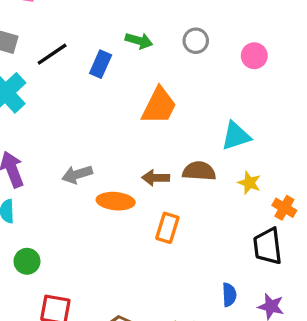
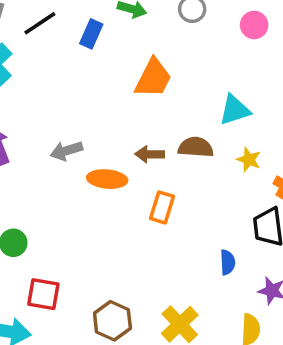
blue semicircle: (229, 295) -> (228, 262), moved

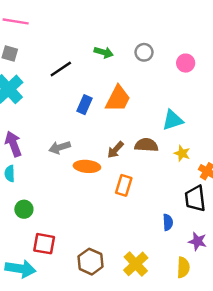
black line: (40, 23) -> (61, 69), moved
blue rectangle: (91, 34) -> (85, 105), moved
brown arrow: (150, 154) -> (115, 150), turned -48

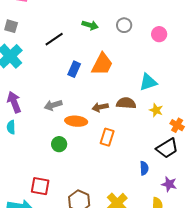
brown arrow: (115, 150) -> (100, 107), turned 35
black trapezoid: (195, 199) -> (167, 148), turned -115
green circle: (24, 209) -> (59, 144), moved

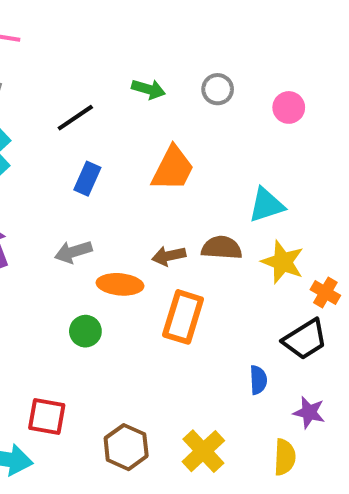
blue rectangle: (74, 69) -> (87, 179), moved
yellow star: (156, 110) -> (283, 262), size x1.5
orange rectangle: (107, 137) -> (183, 317), size x1.4

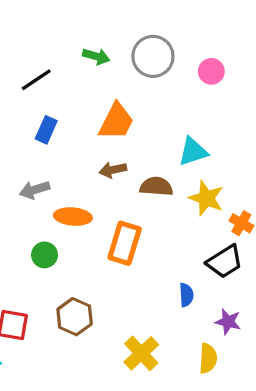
gray circle: (218, 89) -> (153, 56), size x1.6
brown arrow: (169, 256) -> (113, 170), moved
brown hexagon: (126, 447) -> (75, 317), moved

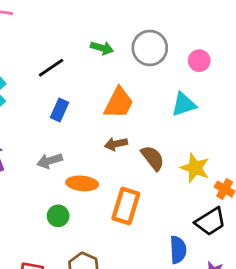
cyan triangle: (193, 151) -> (184, 104), moved
brown semicircle: (156, 187) -> (153, 158), turned 48
blue semicircle: (186, 295) -> (178, 250), size x1.4

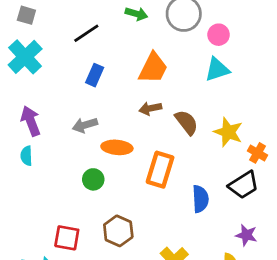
pink circle: (199, 61) -> (219, 35), moved
blue semicircle: (178, 250) -> (200, 199), moved

